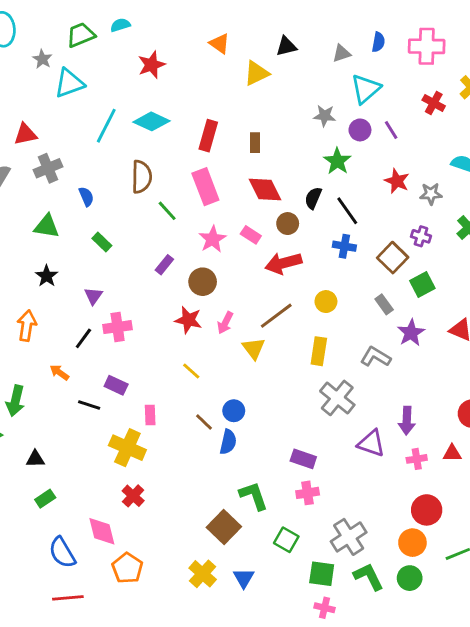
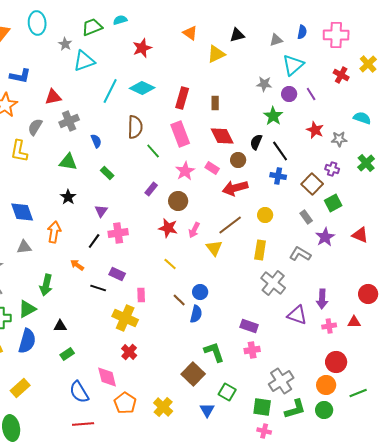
green square: (286, 540) -> (227, 392), moved
yellow cross: (203, 574) -> (163, 407), moved
green L-shape: (368, 577) -> (295, 409), turned 100

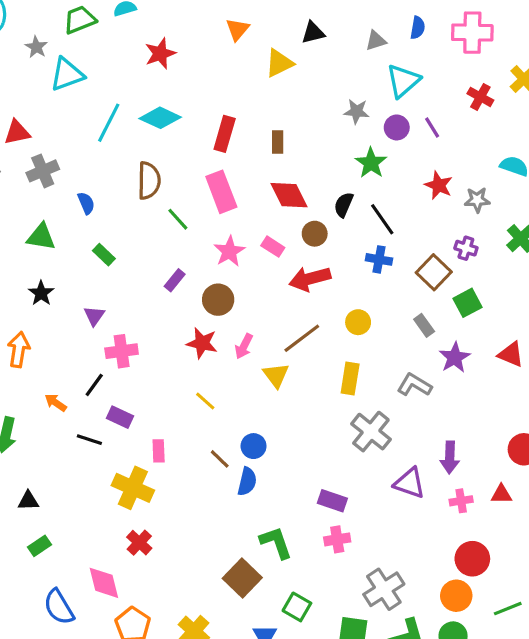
orange triangle: (190, 33) -> (237, 29), turned 35
black line: (94, 241) -> (94, 385), moved

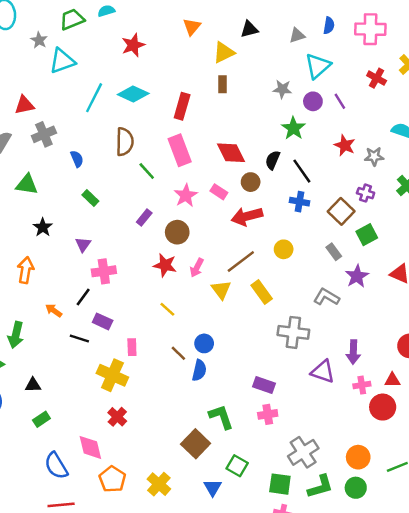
brown rectangle: (278, 142) -> (222, 84), moved
green triangle: (41, 237) -> (27, 184), moved
yellow rectangle: (350, 378) -> (262, 292), moved, turned -45
gray cross: (371, 432) -> (293, 332), turned -32
red circle: (472, 559) -> (383, 407), moved

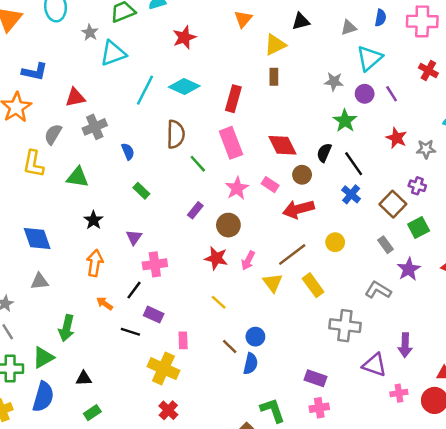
blue cross: (299, 202) -> (351, 194), turned 30
orange arrow: (26, 270) -> (95, 263), moved
pink cross: (362, 385) -> (399, 393), moved

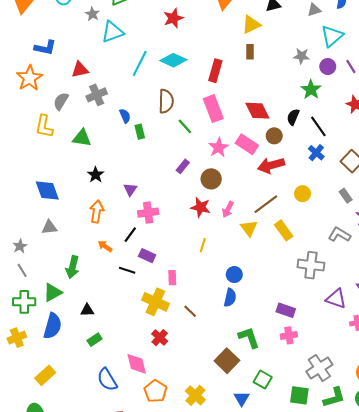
pink rectangle: (270, 185) -> (247, 144), size x1.5
green rectangle: (141, 191) -> (140, 132), moved, turned 32
yellow line: (219, 302) -> (203, 245), turned 64
brown line: (230, 346) -> (190, 311), moved

